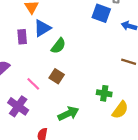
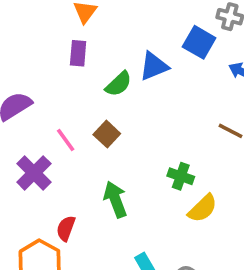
blue triangle: (42, 28) -> (154, 66), moved
purple rectangle: (22, 37) -> (78, 53), moved
green arrow: (68, 114) -> (115, 199), turned -96

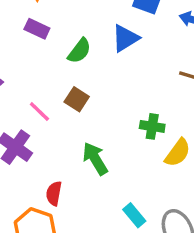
purple rectangle: (78, 53) -> (37, 29), turned -60
blue triangle: (154, 66) -> (125, 38), moved

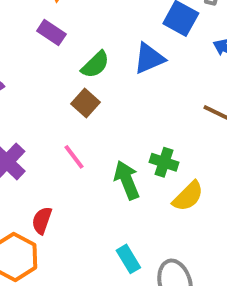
brown square: (77, 99) -> (85, 103), moved
pink line: (39, 111) -> (74, 157), moved
green arrow: (95, 159) -> (127, 180), moved

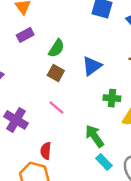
purple rectangle: (51, 33) -> (25, 35), turned -49
blue triangle: (149, 58) -> (92, 66), moved
green arrow: (127, 180) -> (94, 136), moved

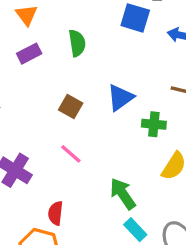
green semicircle: (56, 48) -> (77, 43), moved, turned -42
green cross: (112, 98) -> (154, 124), moved

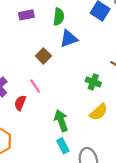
blue triangle: (120, 98) -> (69, 39), moved
red semicircle: (56, 213) -> (20, 103), moved

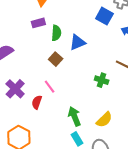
green semicircle: (59, 17) -> (56, 33), moved
yellow semicircle: (99, 112) -> (104, 120), moved

